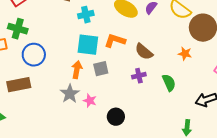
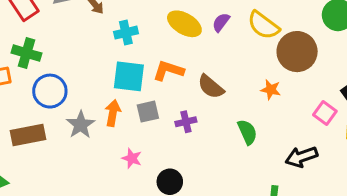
purple cross: (139, 76) -> (186, 122), moved
gray star: (70, 94) -> (81, 125), moved

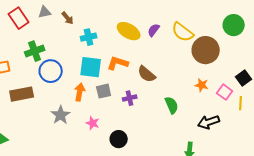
green cross: (26, 53) -> (35, 51), moved, turned -36
orange star: (271, 90) -> (202, 85), moved
blue circle: (50, 91) -> (51, 71), moved
gray star: (81, 125) -> (61, 115), moved
brown rectangle: (28, 135) -> (22, 94), moved

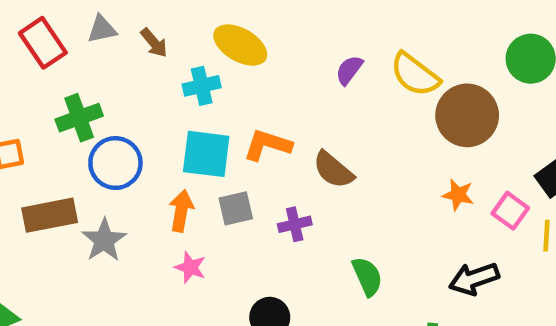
yellow ellipse: (129, 31) -> (240, 45), moved
green semicircle: (172, 105) -> (367, 276), moved
gray star: (61, 115) -> (104, 240), moved
pink star: (93, 123) -> (190, 267), moved

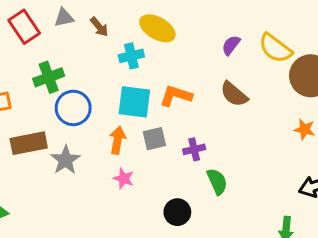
brown semicircle: (333, 170) -> (234, 94), moved
green semicircle: (367, 276) -> (217, 181), moved

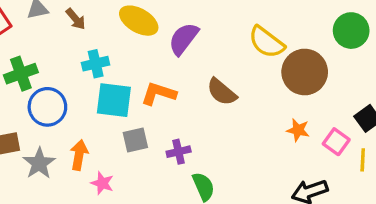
purple semicircle: (231, 45) -> (184, 39), moved, size x1.5
cyan cross: (131, 56) -> (96, 64), moved
orange arrow: (118, 140) -> (79, 155), moved

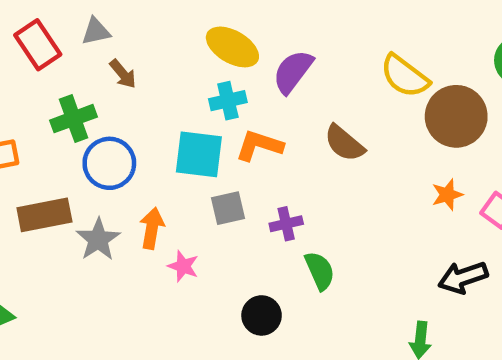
brown arrow: (76, 19) -> (123, 74), moved
cyan cross: (96, 64) -> (228, 101), moved
orange star: (298, 130) -> (447, 195), turned -30

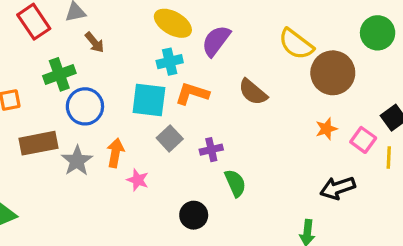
gray square: (228, 208) -> (170, 138), turned -30

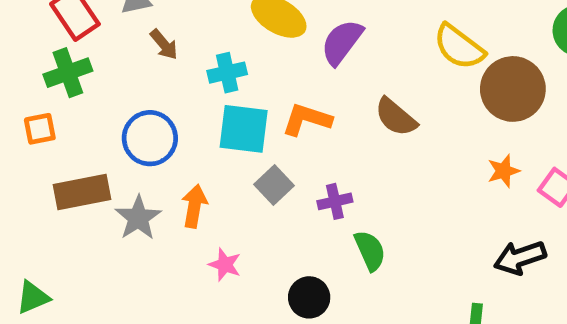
cyan cross: (170, 62) -> (227, 73), moved
green cross: (59, 74) -> (68, 73), moved
pink star: (138, 180) -> (225, 265), moved

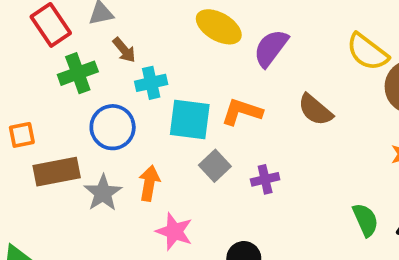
green cross: (68, 73) -> (78, 73), moved
cyan cross: (227, 73) -> (151, 83), moved
orange square: (40, 129) -> (22, 135), moved
green semicircle: (370, 251) -> (365, 220), moved
pink star: (225, 265) -> (174, 231), size x1.4

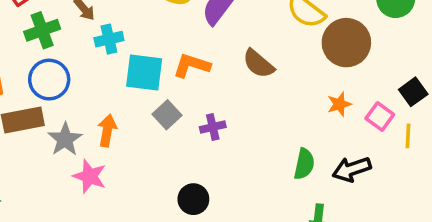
blue circle: (113, 127) -> (49, 80), moved
green semicircle: (365, 220) -> (304, 164), turned 36
pink star: (174, 231) -> (90, 176), moved

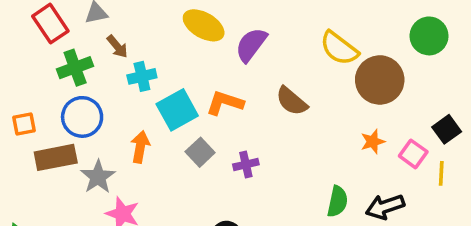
cyan square: (144, 73) -> (177, 110), turned -36
orange arrow: (107, 131) -> (140, 147), moved

